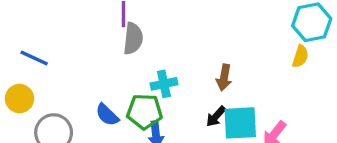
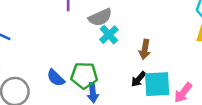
gray semicircle: (133, 38) -> (100, 17), moved, turned 60
cyan cross: (164, 84) -> (109, 35), moved, turned -30

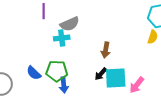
cyan cross: (109, 35) -> (62, 38), moved, turned 35

